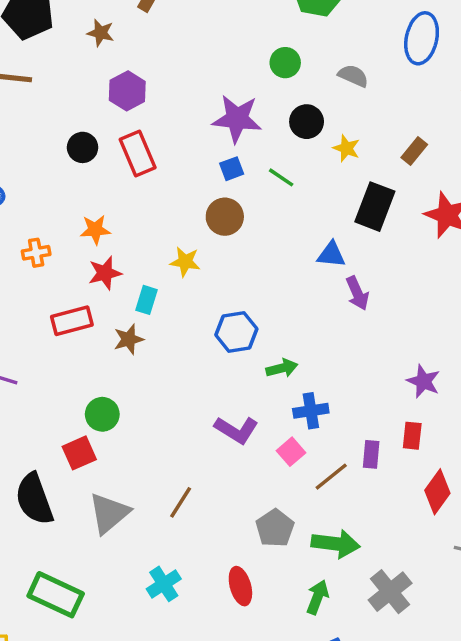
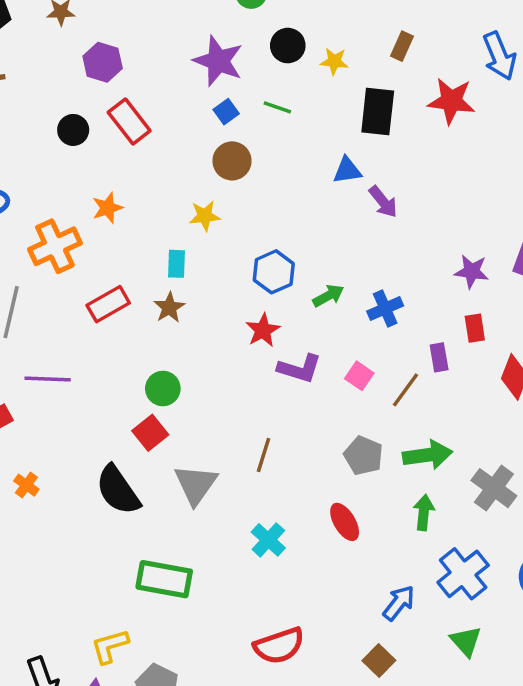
purple star: (237, 119) -> (218, 61), turned 30
orange cross: (36, 253) -> (55, 246), size x1.8
red star: (105, 273) -> (263, 330), moved
blue cross: (311, 411) -> (385, 309), moved

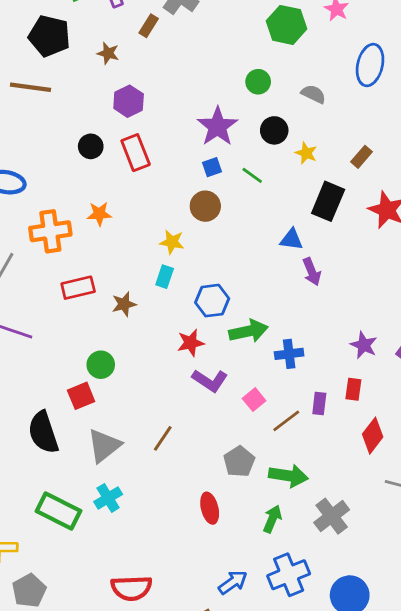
cyan rectangle: (177, 264) -> (165, 277), moved
green arrow: (328, 296) -> (248, 331), size x1.5
cyan cross: (268, 540) -> (108, 498), moved

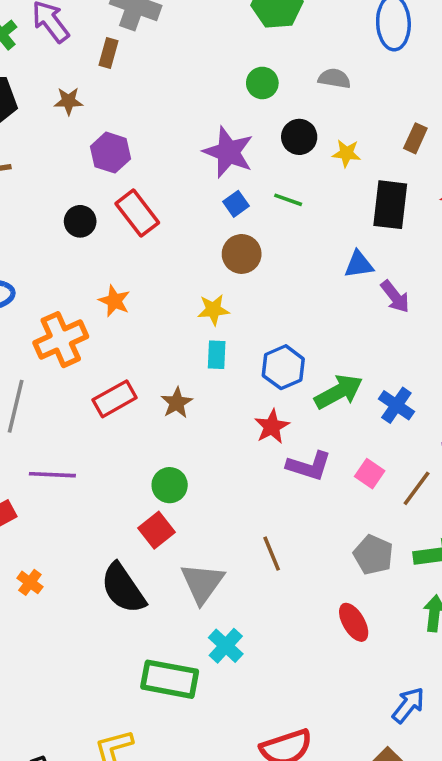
orange star: (99, 214) -> (114, 301), turned -30
blue cross: (289, 354) -> (396, 405), turned -32
brown line: (163, 438) -> (272, 554), turned -40

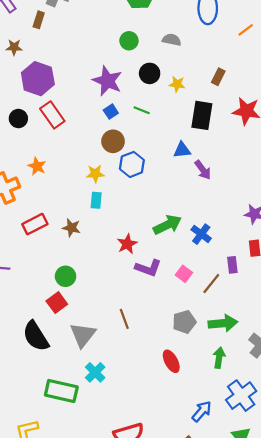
purple hexagon: (111, 153) -> (38, 79), size x1.4
blue hexagon: (283, 367) -> (132, 164), moved
brown star: (177, 403) -> (71, 228), turned -30
gray pentagon: (373, 555) -> (184, 322), turned 30

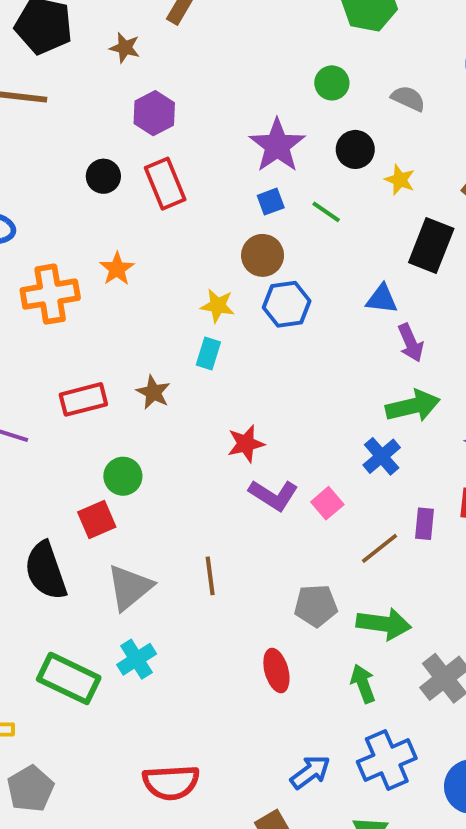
purple hexagon: (38, 79) -> (154, 113), size x0.7
red rectangle: (35, 224) -> (83, 399), moved
green arrow: (167, 225) -> (413, 406), moved
pink square: (184, 274) -> (327, 503), moved
green arrow: (219, 358) -> (363, 684), turned -42

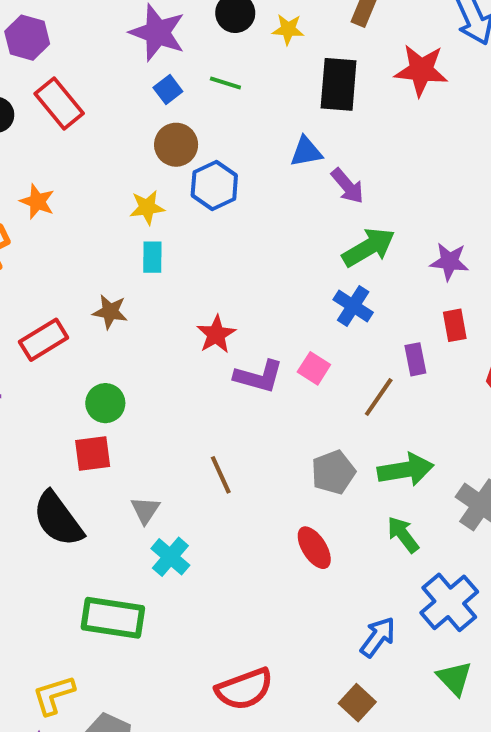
red square: (97, 519) -> (93, 453), turned 33
gray triangle: (130, 587) -> (145, 510), size x0.6
cyan cross: (137, 659) -> (170, 557), moved

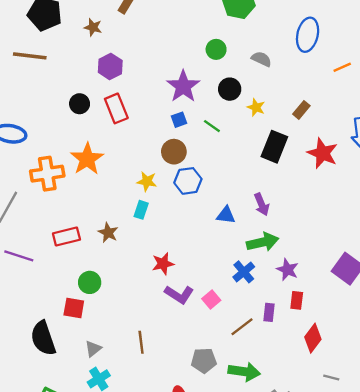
blue triangle: (306, 152) -> (226, 215), moved
orange star: (37, 201) -> (87, 159), size x1.6
purple star: (449, 262) -> (288, 270), moved

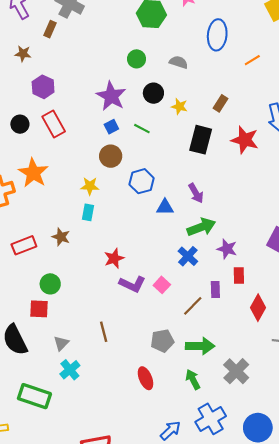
blue hexagon: (188, 181) -> (142, 181), moved

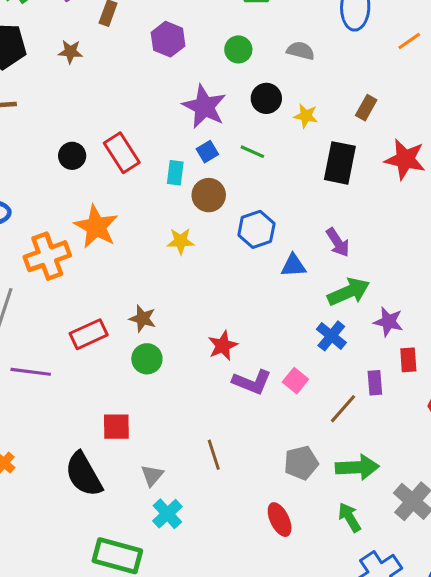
purple hexagon: (43, 87) -> (168, 39), moved
cyan rectangle: (88, 212) -> (175, 173), moved
green circle: (50, 284) -> (147, 359), moved

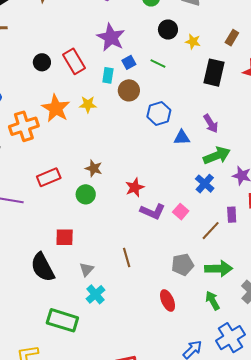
purple star: (204, 107) -> (111, 37), moved
yellow star: (181, 241) -> (88, 104), moved
brown star: (143, 318) -> (94, 168), moved

